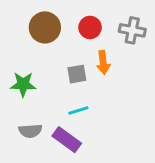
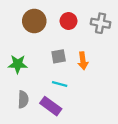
orange arrow: (103, 62) -> (83, 61), moved
cyan line: (78, 110) -> (60, 84), turned 32
gray semicircle: (30, 131) -> (23, 99), turned -84

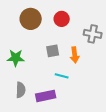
gray cross: (101, 23) -> (93, 34), moved
cyan line: (60, 84) -> (62, 76), moved
purple rectangle: (51, 106) -> (46, 96), turned -48

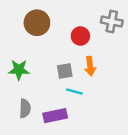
red circle: (62, 19) -> (80, 36), moved
gray cross: (93, 34) -> (112, 22), moved
gray square: (53, 51) -> (65, 71), moved

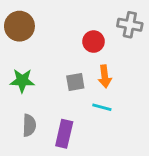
brown circle: (37, 23) -> (19, 26), moved
cyan line: (74, 91) -> (102, 107), moved
purple rectangle: (55, 116) -> (64, 134), turned -65

